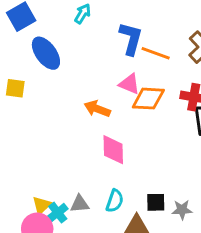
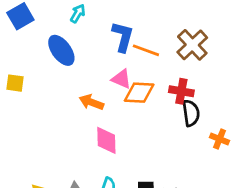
blue ellipse: (46, 53) -> (61, 50), moved

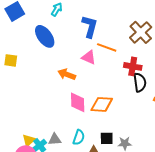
orange line: (146, 50) -> (107, 47), moved
orange diamond: (139, 93) -> (102, 104), moved

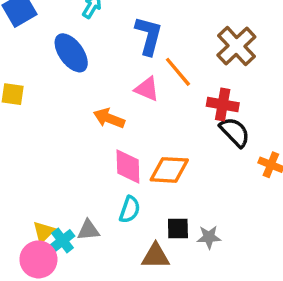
orange line: (107, 47) -> (178, 72), turned 30
black semicircle: (140, 82) -> (235, 132), turned -36
cyan semicircle: (79, 137) -> (130, 210), moved

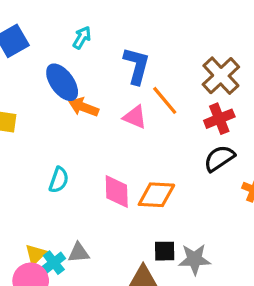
red cross: (223, 105) -> (219, 119), moved, turned -32
orange arrow: (109, 118) -> (84, 107), moved
black semicircle: (235, 132) -> (219, 158), turned -80
cyan semicircle: (130, 210) -> (59, 180), moved
gray star: (209, 237) -> (194, 259), size x1.4

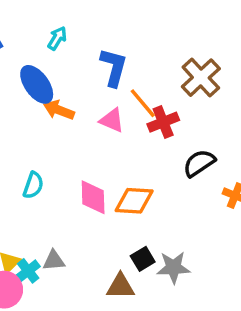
red cross: (219, 119) -> (163, 122), moved
black square: (165, 251) -> (143, 259), turned -30

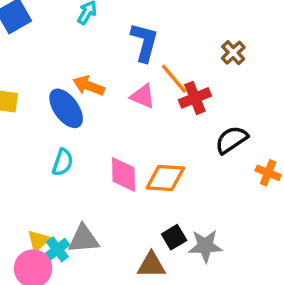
brown cross: (201, 78) -> (233, 53), size x0.6
blue ellipse: (37, 84) -> (66, 108), moved
gray triangle: (54, 261) -> (84, 239), size x1.4

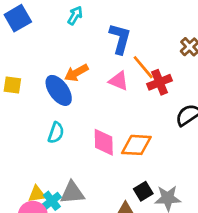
orange arrow: (89, 86) -> (76, 73), turned -50
yellow triangle: (38, 241) -> (37, 194), turned 36

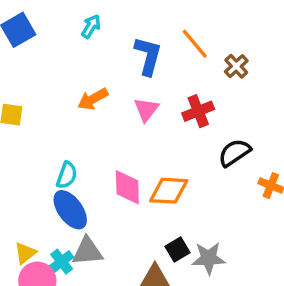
orange line: (143, 67) -> (195, 44), moved
pink triangle: (119, 81) -> (146, 109), turned 45
blue ellipse: (59, 90) -> (70, 210), moved
yellow triangle: (37, 194) -> (25, 253), moved, turned -30

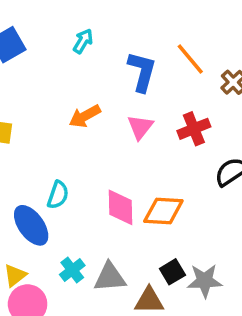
blue ellipse: (70, 210) -> (31, 225), moved
gray triangle: (88, 251) -> (110, 277), moved
cyan cross: (62, 262) -> (72, 270), moved

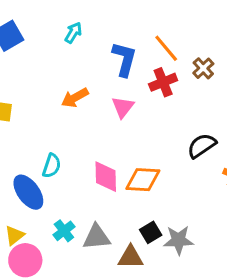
red cross: (194, 129) -> (163, 82), moved

